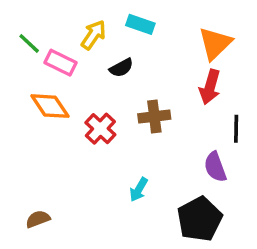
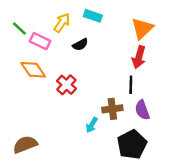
brown cross: (154, 116) -> (112, 109), moved
black line: (236, 129) -> (131, 85), moved
brown semicircle: (38, 219) -> (25, 144), size x1.5

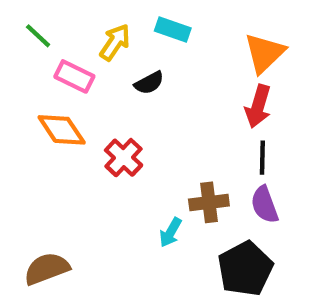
green line: (19, 28) -> (38, 36), moved
black line: (131, 85) -> (262, 158), moved

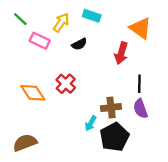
orange triangle: (264, 53) -> (140, 28), turned -40
red arrow: (258, 106) -> (121, 53), moved
orange diamond: (62, 130) -> (33, 93), moved
black pentagon: (245, 269) -> (114, 137), moved

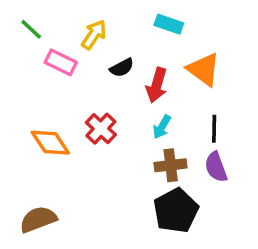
cyan rectangle: (92, 16) -> (169, 24), moved
orange triangle: (140, 28) -> (204, 69), moved
red arrow: (121, 53) -> (157, 85), moved
cyan arrow: (91, 123) -> (162, 127), moved

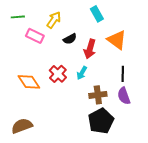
cyan rectangle: (169, 24) -> (97, 14), turned 42
green line: (31, 29) -> (18, 17), turned -48
cyan arrow: (162, 127) -> (82, 73), moved

